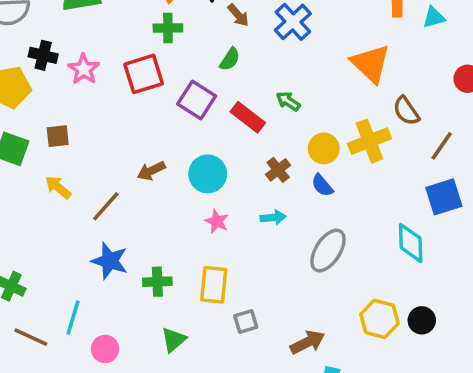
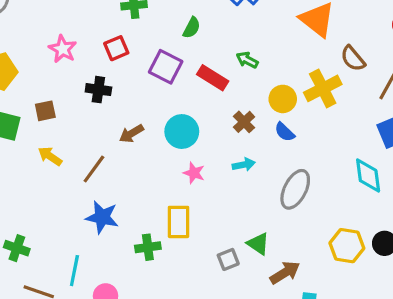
black cross: (43, 55) -> (98, 90), moved
red square: (144, 74) -> (116, 48), size x0.7
green cross: (157, 282) -> (148, 247), moved
yellow rectangle: (214, 285) -> (178, 222), moved
green triangle: (174, 340) -> (258, 244), moved, turned -40

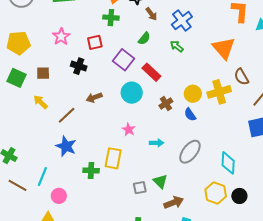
green arrow: (247, 60) -> (177, 46), moved
cyan circle: (182, 132) -> (132, 93), moved
cyan arrow: (244, 165) -> (157, 143), moved
cyan diamond: (368, 175) -> (228, 163), moved

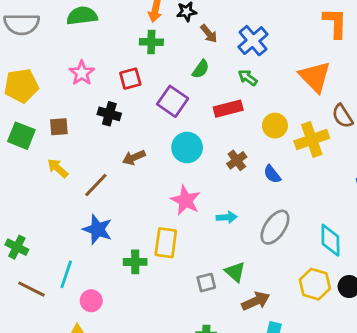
red rectangle: (151, 72) -> (228, 109), moved, turned -54
yellow circle: (193, 94) -> (275, 126), moved
pink star: (129, 129) -> (186, 200), size x1.5

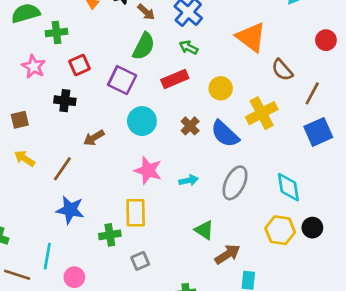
green cross: (151, 42) -> (56, 33), moved
green semicircle: (201, 69) -> (144, 46), size x1.5
yellow cross: (312, 140) -> (262, 113), moved
blue semicircle: (272, 174) -> (225, 134), size x1.6
gray square: (206, 283) -> (140, 261), moved

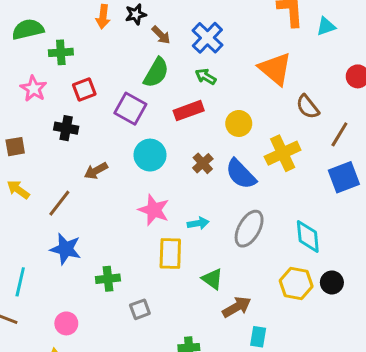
yellow rectangle: (136, 213) -> (170, 254), moved
cyan line: (47, 256) -> (20, 282), moved

